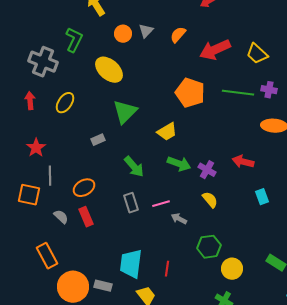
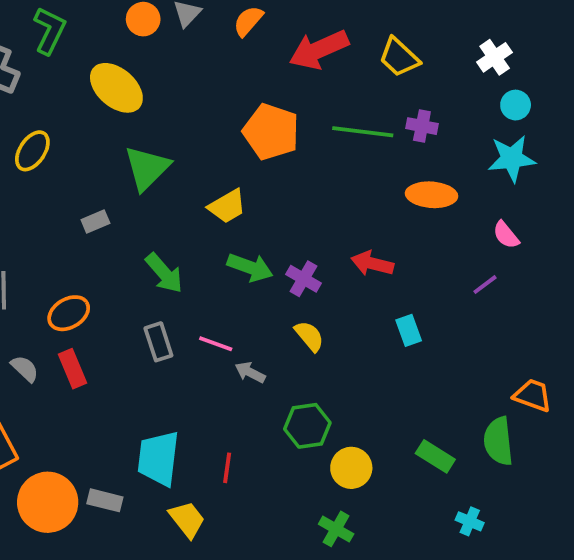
pink line: (161, 204) -> (216, 344), turned 36

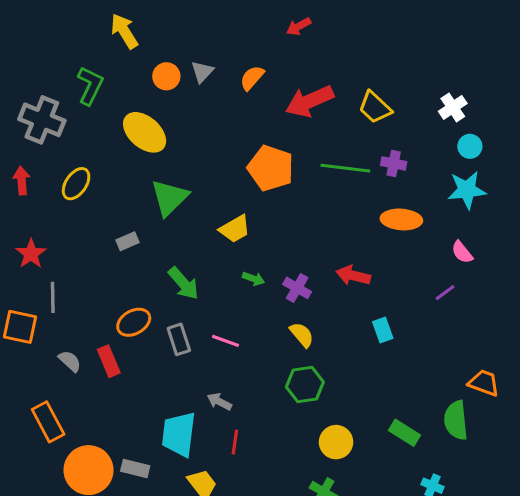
green arrow: (250, 267) -> (254, 279), size x0.6
orange ellipse: (69, 313) -> (134, 322), moved
gray arrow: (250, 372) -> (219, 402), moved
green hexagon: (307, 426) -> (305, 384), moved

